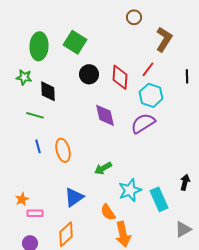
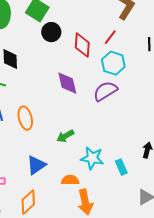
black circle: (89, 74) -> (51, 32), moved
cyan star: (130, 190) -> (92, 158), turned 30
cyan rectangle: (159, 199) -> (121, 167), size x0.7
orange semicircle: (108, 212) -> (70, 180), turned 126

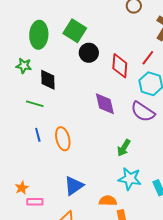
purple semicircle: (105, 91) -> (143, 112), turned -115
green arrow: (65, 136) -> (124, 148), moved, turned -30

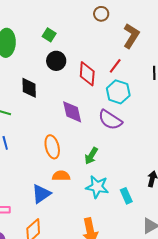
green square: (75, 31) -> (49, 35), moved, size x0.6
black diamond: (48, 80) -> (29, 88), moved
orange ellipse: (63, 139) -> (52, 147), moved
orange semicircle: (108, 201) -> (61, 176), moved

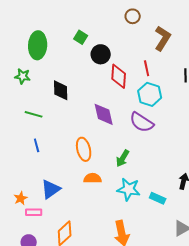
black circle: (56, 61) -> (101, 54), moved
red line: (115, 66) -> (147, 68), turned -49
blue triangle: (41, 194) -> (51, 189), moved
cyan rectangle: (126, 196) -> (158, 198), turned -42

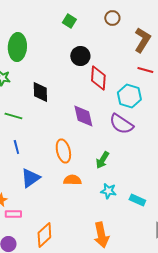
green square: (81, 37) -> (69, 21), moved
red line: (147, 68) -> (145, 70), moved, turned -63
blue triangle: (51, 189) -> (30, 178), moved
cyan star: (129, 189) -> (108, 191), size x0.7

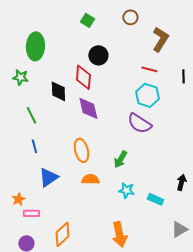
red line: (145, 70) -> (149, 69), moved
red diamond: (98, 78) -> (83, 77), moved
green line: (13, 116) -> (31, 115), turned 48
purple diamond: (83, 116) -> (88, 108), moved

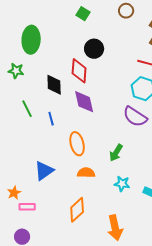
blue line: (34, 146) -> (51, 119), moved
orange diamond: (62, 234) -> (77, 210), moved

